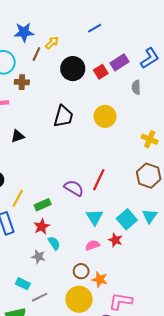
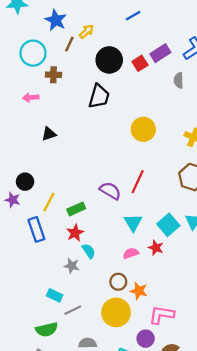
blue star: (24, 32) -> (56, 20), turned 30
black trapezoid: (63, 116) -> (99, 96), moved
yellow circle: (105, 116) -> (143, 129), moved

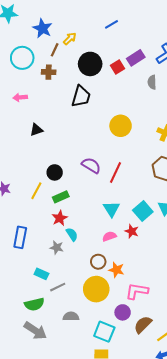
brown cross: (53, 75) -> (49, 72), moved
black circle: (25, 182) -> (55, 172), moved
purple semicircle: (110, 191) -> (91, 165), moved
blue rectangle: (36, 229) -> (20, 237), moved, turned 30

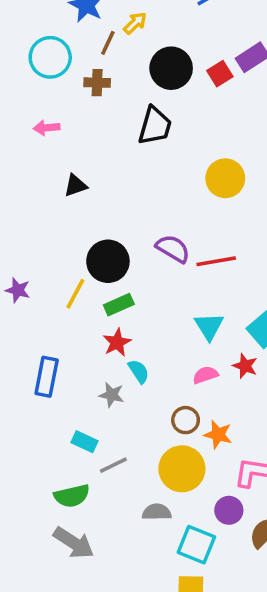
black circle: (55, 172) -> (108, 261), size x1.5
red line: (115, 172) -> (216, 261), turned 55
gray semicircle: (71, 316) -> (157, 512), moved

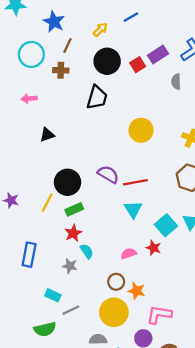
yellow arrow: (135, 23) -> (100, 30), moved
cyan triangle: (209, 326) -> (133, 209), moved

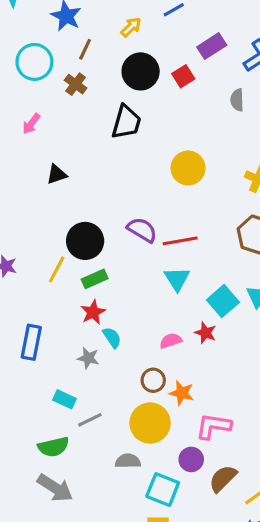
purple rectangle: (158, 54) -> (212, 46), moved
brown cross: (61, 70) -> (76, 84), turned 35
pink arrow: (29, 99) -> (31, 124), turned -49

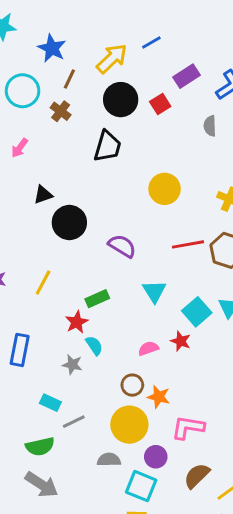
yellow arrow: (131, 27) -> (112, 59), size x1.6
black circle: (85, 241) -> (69, 223), moved
red line: (180, 241) -> (188, 244), moved
green rectangle: (95, 279) -> (97, 299), moved
purple circle: (191, 459) -> (156, 457), moved

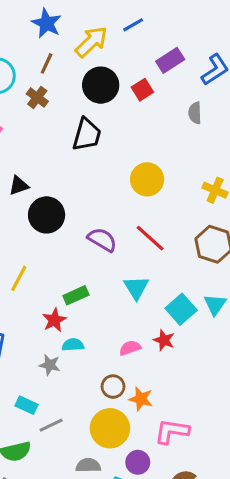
blue star: (52, 48) -> (47, 23), moved
red line: (188, 244) -> (150, 238), moved, turned 52
cyan semicircle: (94, 345) -> (73, 345), turned -60

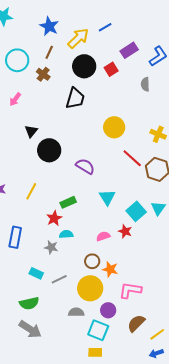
black triangle: (19, 186) -> (31, 131), turned -32
red line: (150, 238) -> (132, 158), moved
gray line: (51, 425) -> (59, 279), moved

